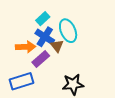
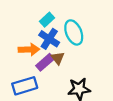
brown triangle: (57, 46) -> (58, 58), moved

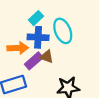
blue cross: (49, 39) -> (38, 37), turned -30
brown triangle: (58, 58) -> (47, 57), turned -32

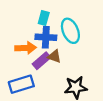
cyan rectangle: (36, 18) -> (44, 18), turned -32

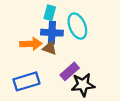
brown triangle: (54, 56) -> (50, 48), moved
purple rectangle: (42, 61) -> (70, 71), moved

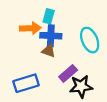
cyan ellipse: (77, 26) -> (90, 40), moved
orange arrow: (31, 44) -> (30, 28), moved

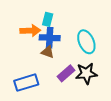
black star: (81, 86) -> (86, 73), moved

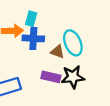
brown triangle: (48, 52) -> (57, 52), moved
purple rectangle: (66, 73) -> (51, 77), turned 54

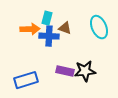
cyan ellipse: (73, 43) -> (99, 27), moved
brown triangle: (57, 52) -> (65, 28), moved

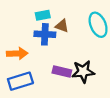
cyan rectangle: (47, 18) -> (43, 15), turned 64
orange arrow: (30, 29) -> (17, 53), moved

